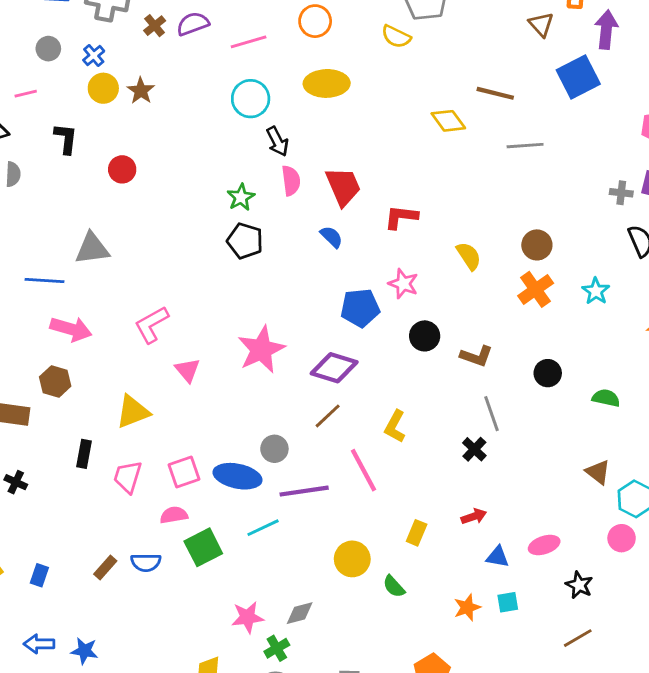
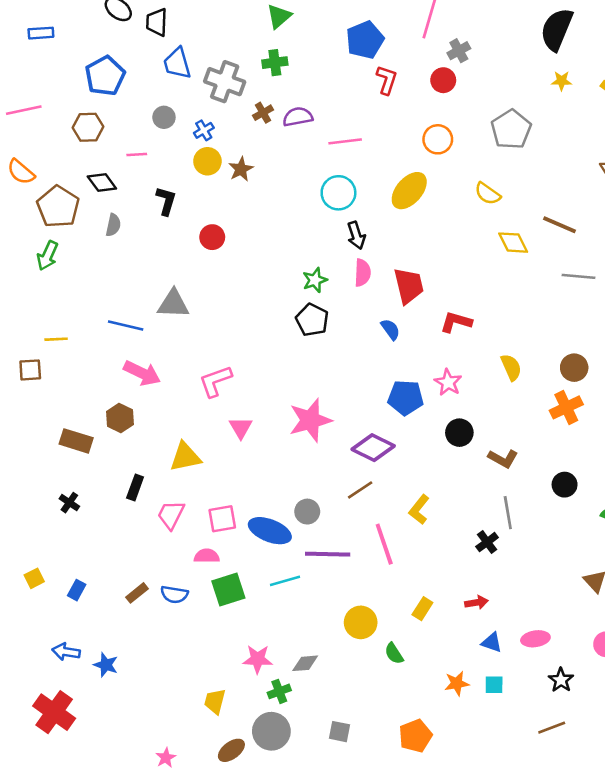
orange circle: (315, 21) -> (438, 139), moved
yellow semicircle: (396, 37) -> (488, 194), moved
yellow ellipse: (327, 83) -> (409, 191), turned -57

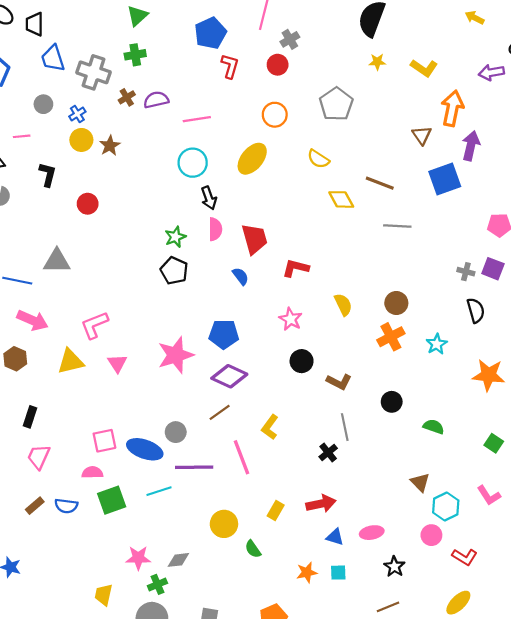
blue pentagon: (406, 398) -> (224, 334), moved
yellow triangle: (185, 457) -> (71, 361), moved
pink trapezoid: (171, 515) -> (39, 457), moved
red arrow: (476, 602) -> (321, 504), size x1.5

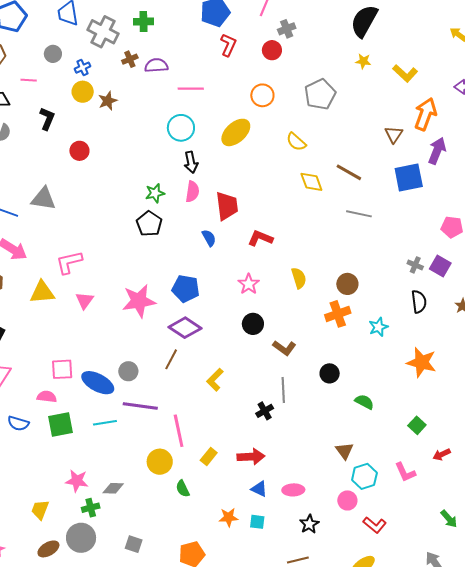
brown line: (220, 412) -> (171, 359), turned -35
pink line: (242, 457) -> (179, 431), moved

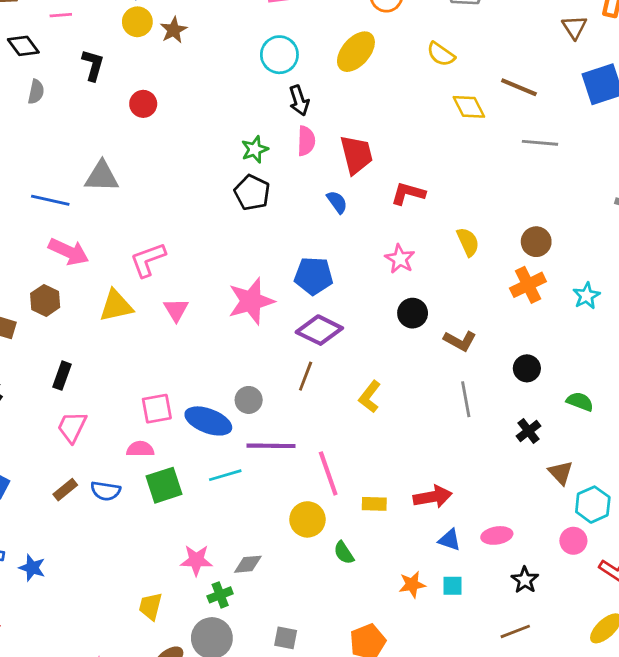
black cross: (265, 411) -> (528, 431), moved
yellow rectangle: (209, 457) -> (374, 504), turned 60

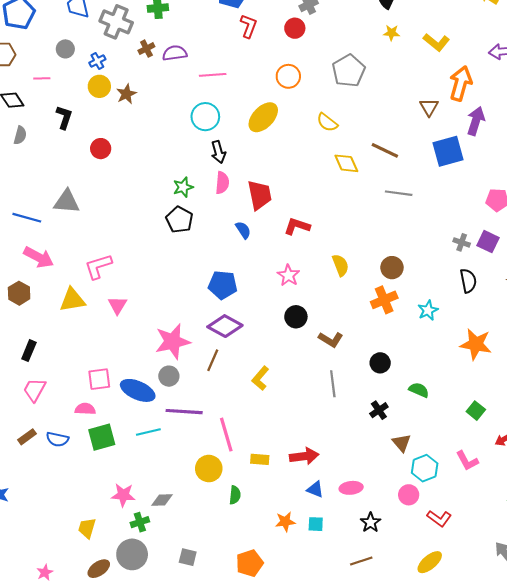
pink star: (251, 301) -> (173, 341), moved
green semicircle: (344, 553) -> (235, 495), turned -144

